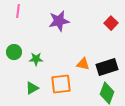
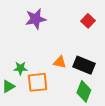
green star: (36, 59) -> (20, 68), moved
black rectangle: (107, 67) -> (84, 65), turned 40

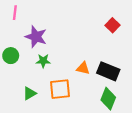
purple star: (36, 19) -> (36, 37), moved, turned 30
green star: (20, 68) -> (43, 61), moved

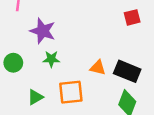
red square: (112, 25) -> (132, 17), turned 32
green circle: (11, 56) -> (13, 63), moved

